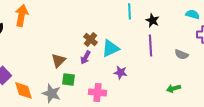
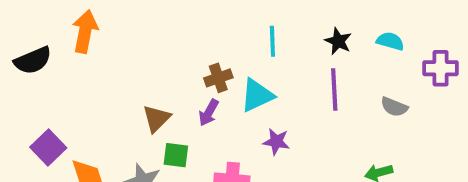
cyan line: (130, 11) -> (272, 41), moved
cyan semicircle: (192, 14) -> (390, 41), moved
brown cross: (90, 39) -> (218, 78), turned 32

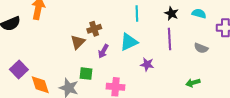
brown cross: (218, 78) -> (94, 29), moved
brown triangle: (156, 118) -> (78, 42), moved
purple star: (276, 142) -> (147, 64), moved

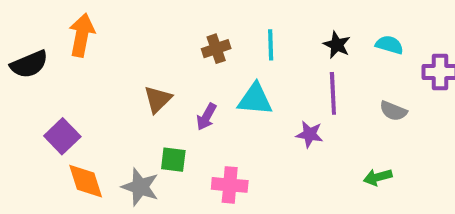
brown cross: (94, 29) -> (216, 49), moved
cyan triangle: (129, 42) -> (255, 99), turned 30
purple star: (147, 64) -> (310, 134), moved
purple square: (19, 70) -> (62, 136), moved

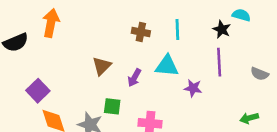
cyan semicircle: (389, 45) -> (241, 15), moved
brown cross: (216, 49) -> (141, 32), turned 30
purple star: (310, 134) -> (193, 88), moved

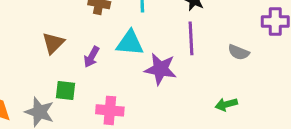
purple star: (193, 88) -> (160, 69), size x1.5

